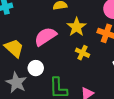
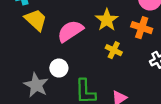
yellow trapezoid: (14, 48) -> (36, 20), moved

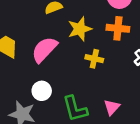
yellow star: (107, 20) -> (80, 29), turned 30

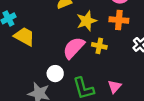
pink semicircle: (44, 50) -> (74, 48), moved

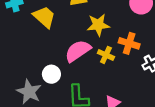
orange cross: (119, 20) -> (129, 43), moved
yellow trapezoid: (24, 36) -> (44, 17), moved

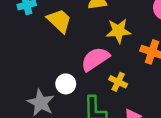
yellow cross: (106, 55) -> (118, 82), moved

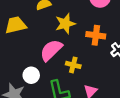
yellow trapezoid: (59, 21) -> (16, 25), turned -45

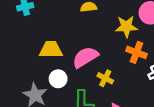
yellow star: (65, 24) -> (126, 27), moved
yellow trapezoid: (16, 25) -> (51, 50), moved

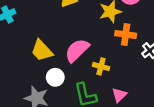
yellow trapezoid: (51, 50) -> (42, 51), turned -120

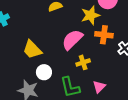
pink semicircle: (77, 50) -> (72, 40), moved
yellow cross: (101, 66) -> (83, 62), turned -32

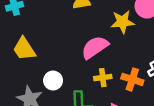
orange cross: (104, 35) -> (132, 79), moved
yellow trapezoid: (32, 49) -> (24, 49), moved

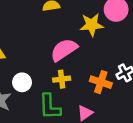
yellow cross: (103, 78) -> (62, 79), moved

